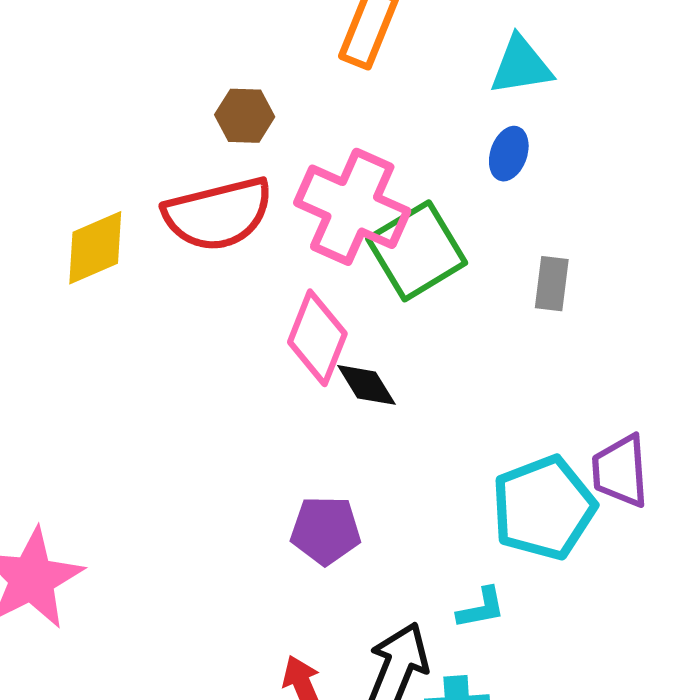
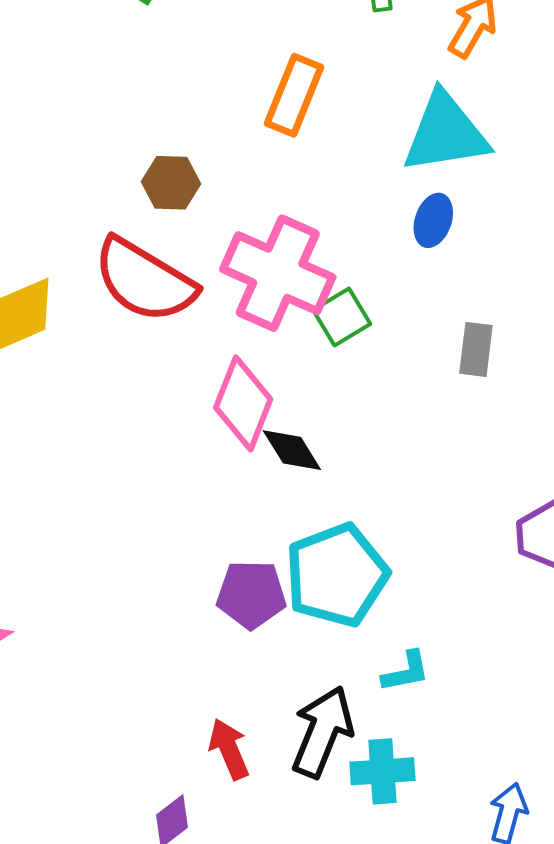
cyan triangle: (521, 66) -> (445, 133), size x1.4
red semicircle: (218, 214) -> (145, 280), turned 45
green square: (417, 251) -> (342, 317), size x0.6
cyan pentagon: (544, 508) -> (337, 575), moved

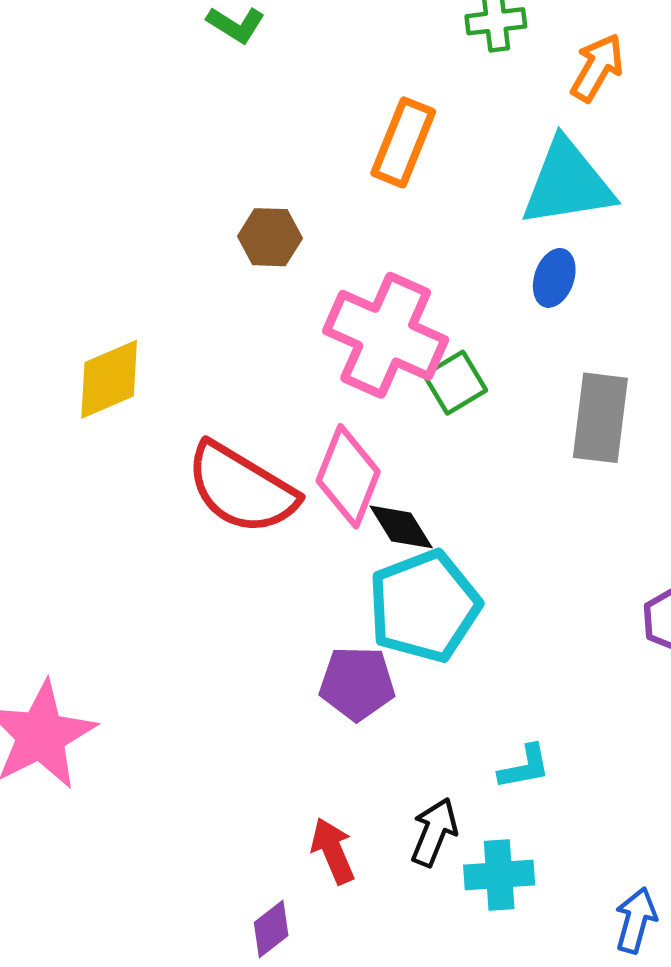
red semicircle: (145, 280) -> (241, 488), moved
gray rectangle: (476, 349) -> (600, 418), size x1.5
cyan pentagon: (337, 575) -> (424, 606), moved
black arrow: (322, 732) -> (434, 832), size x0.7

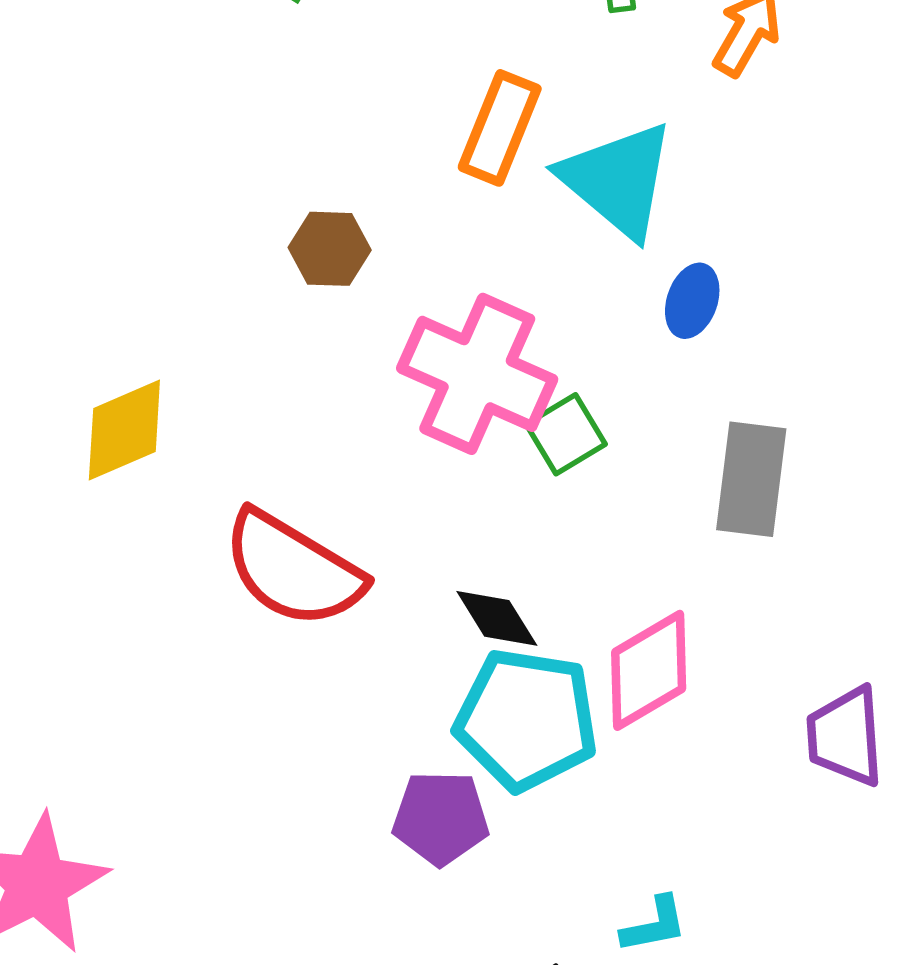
cyan triangle: (567, 183) -> (618, 180), moved, turned 49
pink diamond: (348, 476) -> (649, 670), moved, turned 38
cyan pentagon: (424, 606) -> (526, 720), turned 30

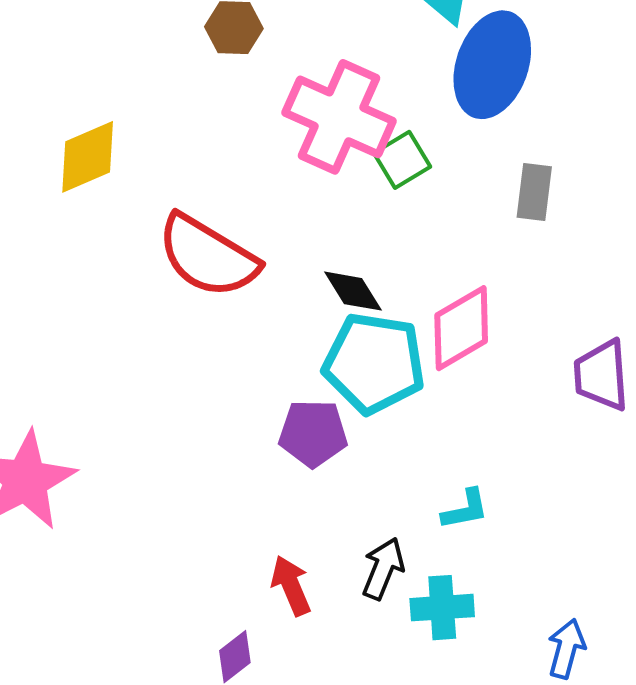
blue ellipse: (692, 301) -> (492, 65), size x2.0
gray rectangle: (751, 479) -> (534, 192), size x0.7

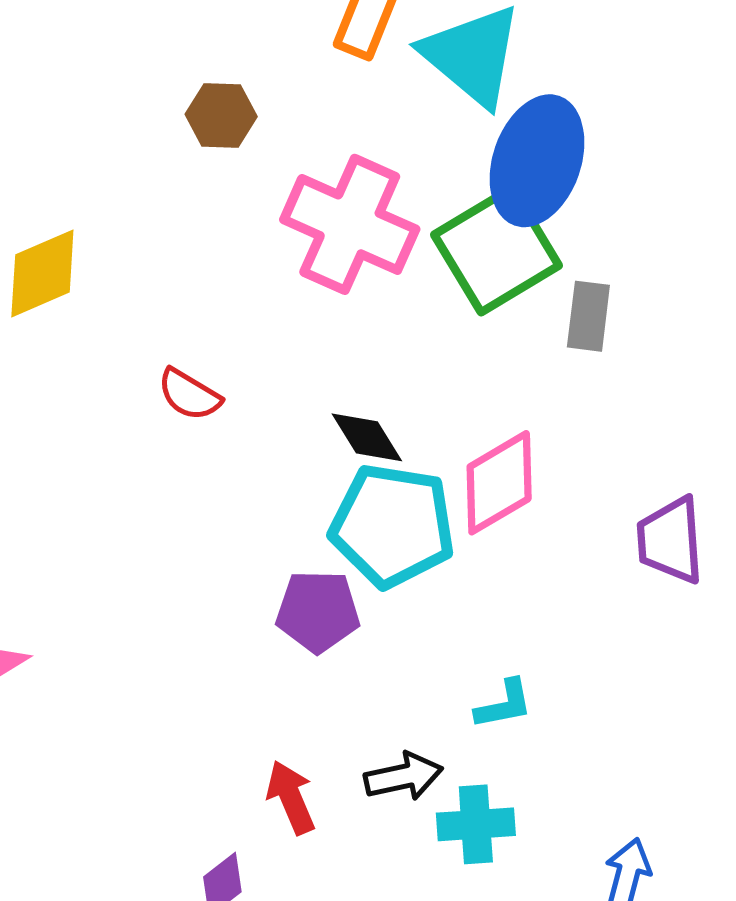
green square: (402, 160) -> (497, 250), moved, size x1.8
red semicircle: (208, 256) -> (189, 395), size x0.5
black arrow: (383, 568) -> (404, 777), turned 56

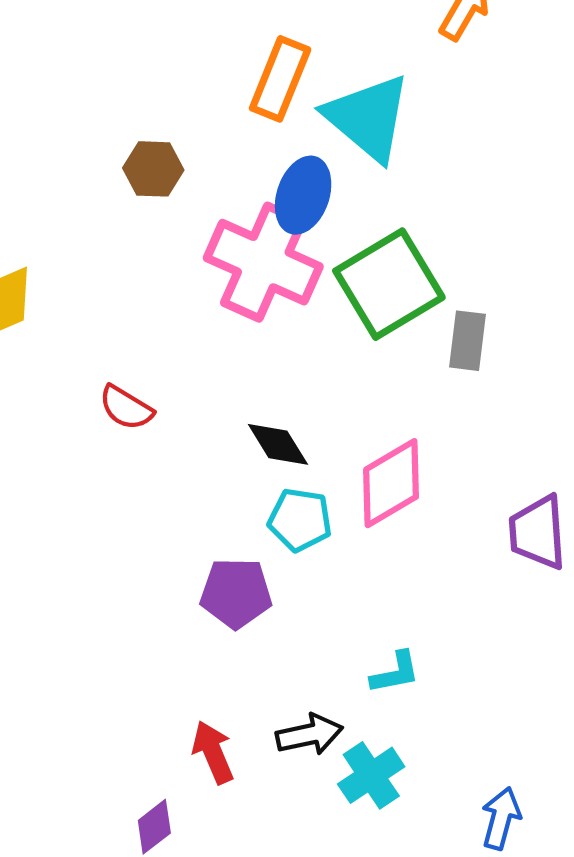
blue ellipse: (537, 161) -> (303, 195), moved, size x0.7
cyan pentagon: (393, 526) -> (300, 520), size x0.6
cyan cross: (476, 824) -> (371, 775), turned -30

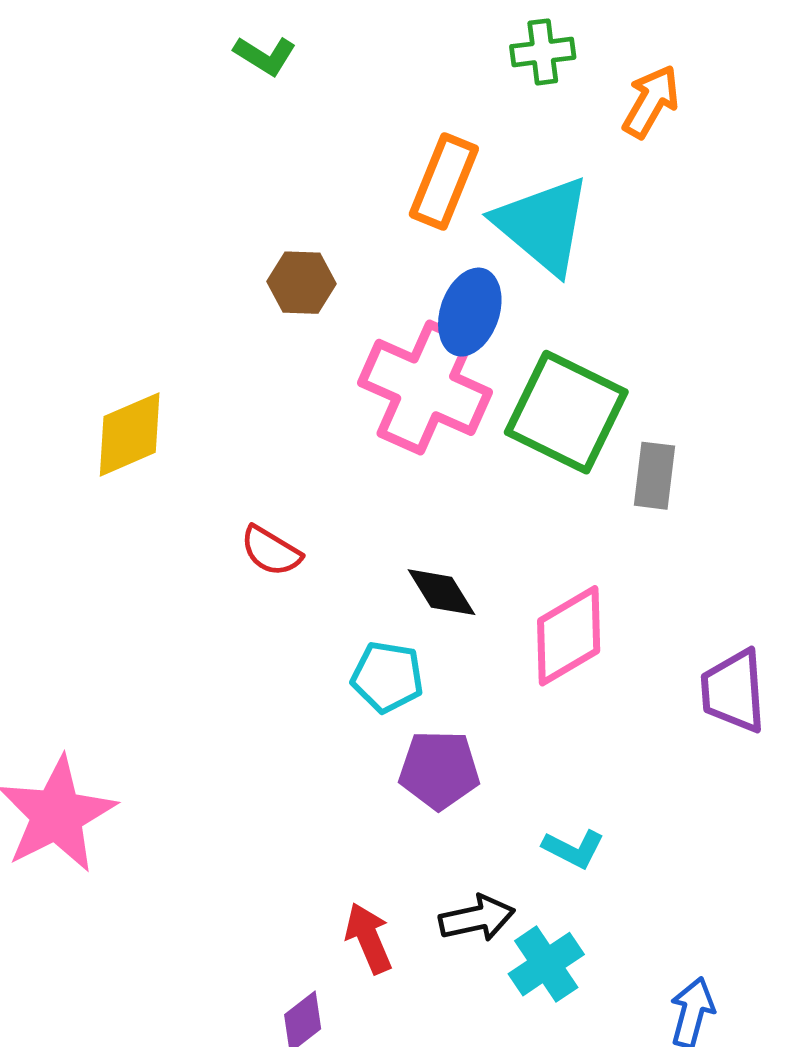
green square: (389, 284) -> (566, 412), turned -33
cyan pentagon: (300, 520) -> (387, 677), moved
purple pentagon: (236, 593) -> (439, 770), moved
cyan L-shape: (395, 673) -> (573, 849), turned 38

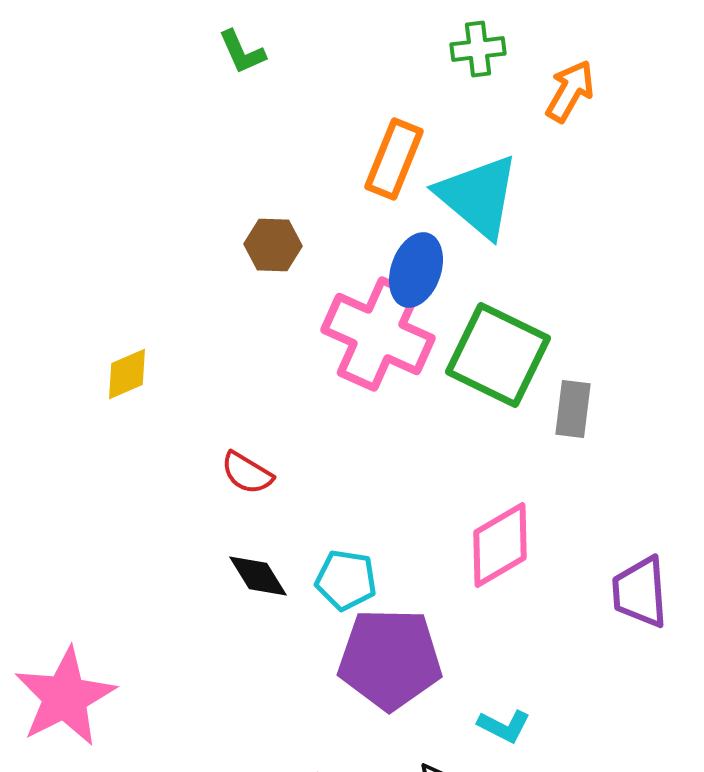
green L-shape: (265, 56) -> (242, 52), turned 34
yellow diamond: (130, 434) -> (127, 374), size x0.7
black diamond: (442, 592) -> (258, 576), moved
purple pentagon: (439, 770) -> (390, 659), size x1.5

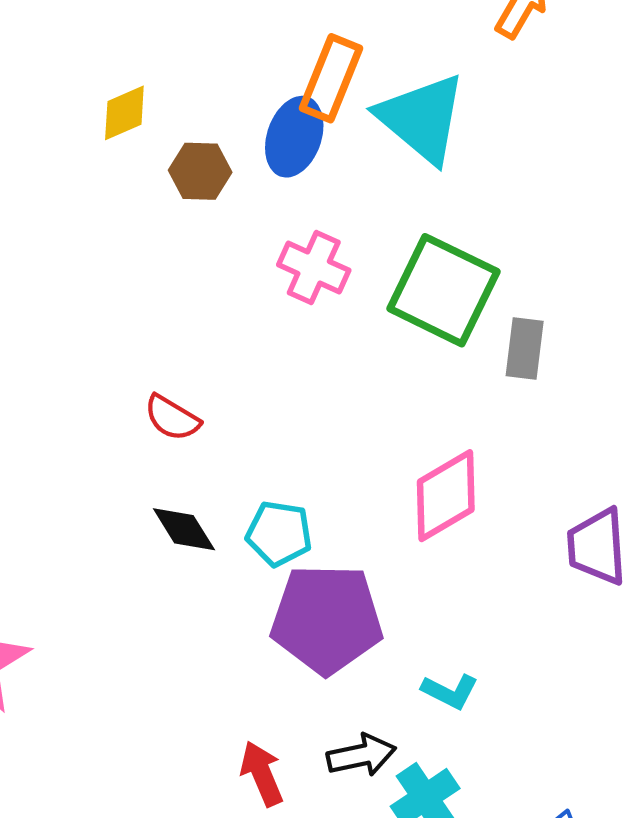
blue ellipse: (416, 270) -> (294, 137), moved
pink cross: (378, 334) -> (314, 267), size x0.6
yellow diamond: (127, 374) -> (124, 113), moved

